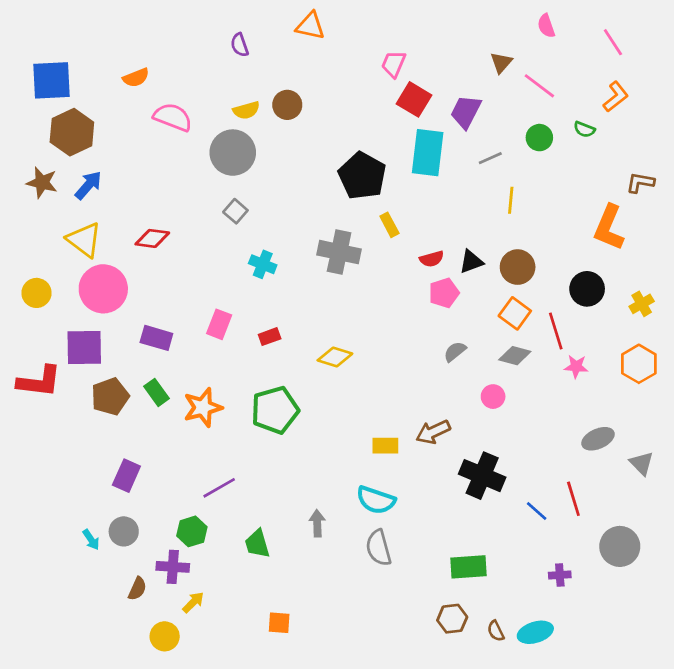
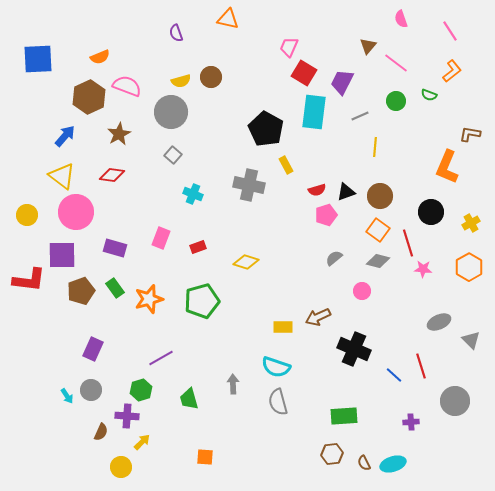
brown hexagon: (72, 132) -> (89, 97), moved
brown star: (42, 183) -> (119, 134), moved, turned 30

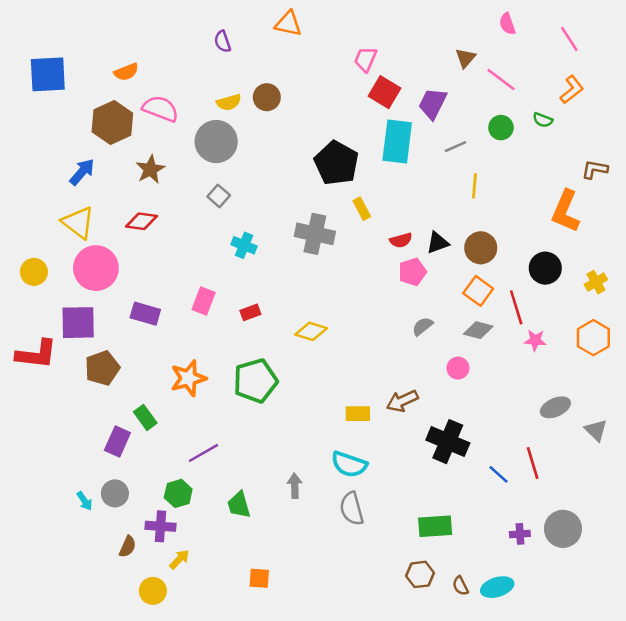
green rectangle: (115, 288) -> (145, 417), moved
gray circle: (455, 401) -> (563, 529), moved

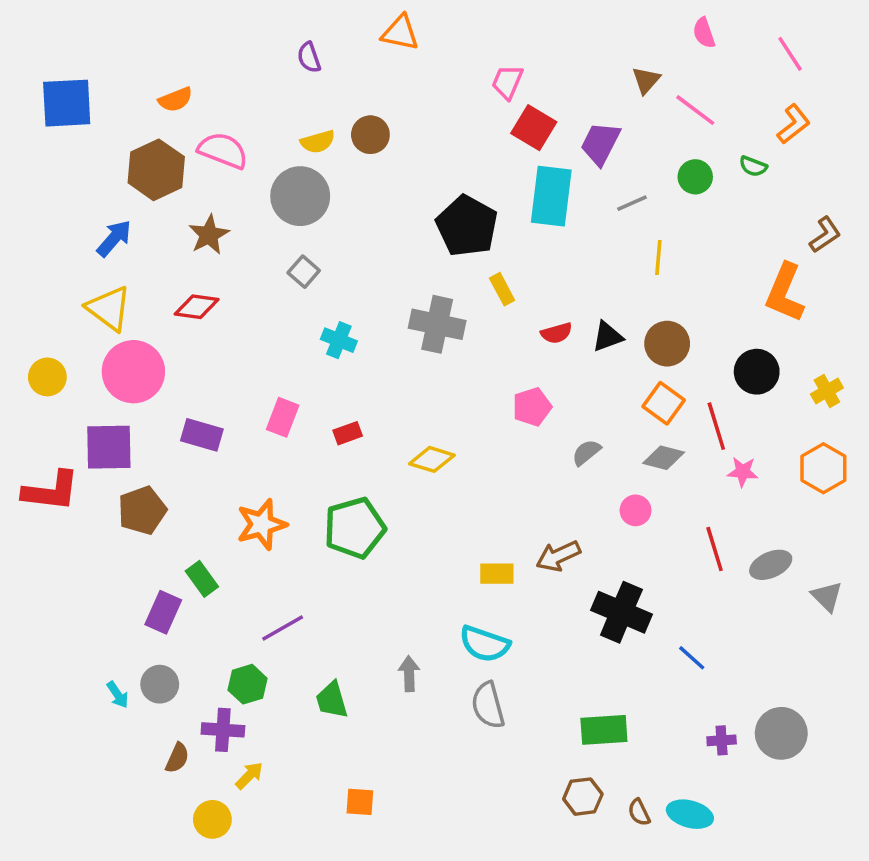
brown L-shape: (595, 169) -> (825, 235), turned 136
pink pentagon: (412, 272) -> (532, 407), moved
red line: (533, 463) -> (715, 549), moved
cyan ellipse: (497, 587) -> (690, 814), turned 32

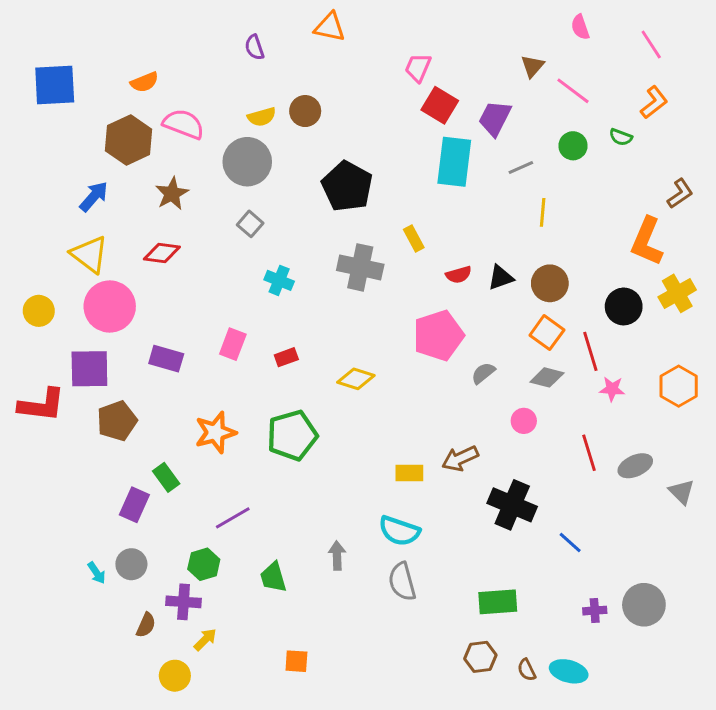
black pentagon: (467, 226) -> (347, 186), moved
yellow cross: (827, 391) -> (677, 293), moved, size x1.4
pink pentagon: (532, 407) -> (438, 335), size x1.6

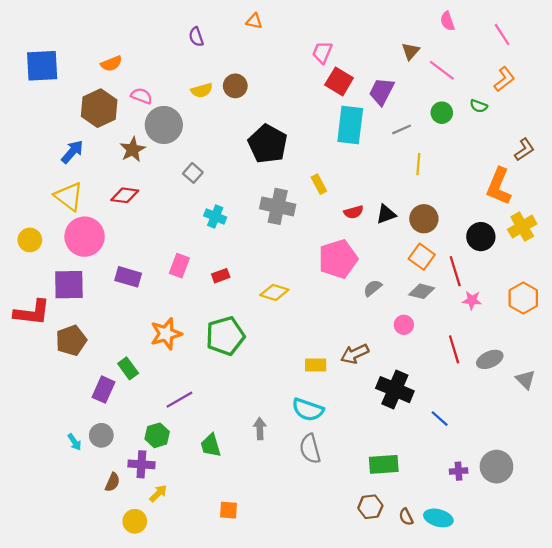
orange triangle: (330, 27) -> (254, 21), size x0.7
pink semicircle: (184, 124) -> (141, 96), size x0.7
gray circle: (247, 162) -> (164, 125), moved
brown pentagon: (117, 421) -> (71, 340), moved

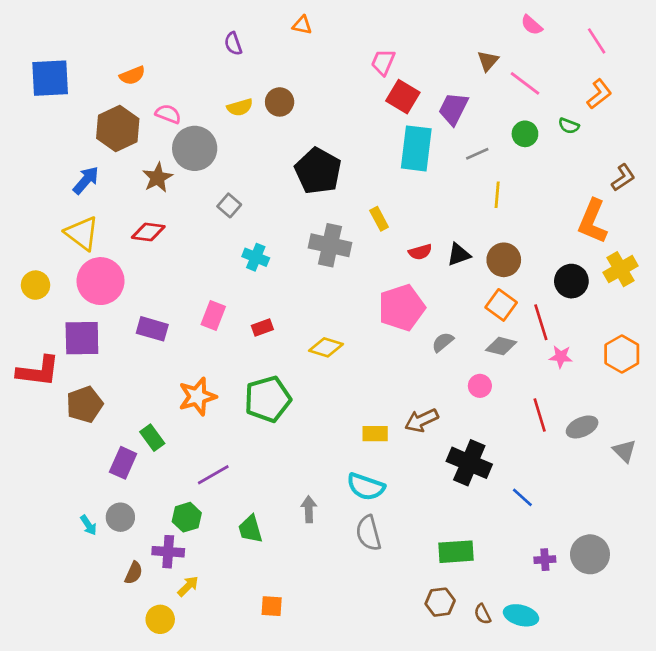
pink semicircle: (447, 21) -> (532, 25), turned -30

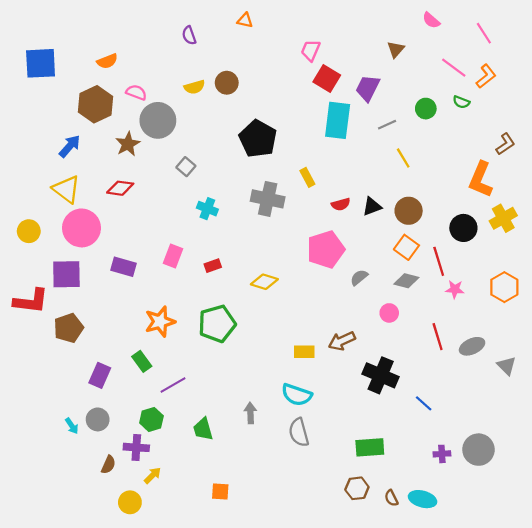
pink line: (525, 83) -> (454, 68), moved
yellow line: (497, 195) -> (403, 158), turned -36
green rectangle: (152, 438) -> (142, 361), moved

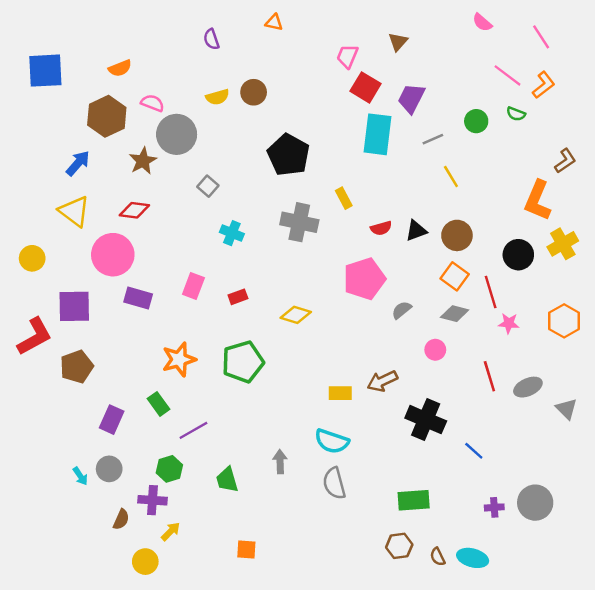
brown triangle: (396, 49) -> (398, 42), moved
pink circle: (81, 228) -> (113, 255), moved
red L-shape: (31, 301) -> (35, 337), turned -36

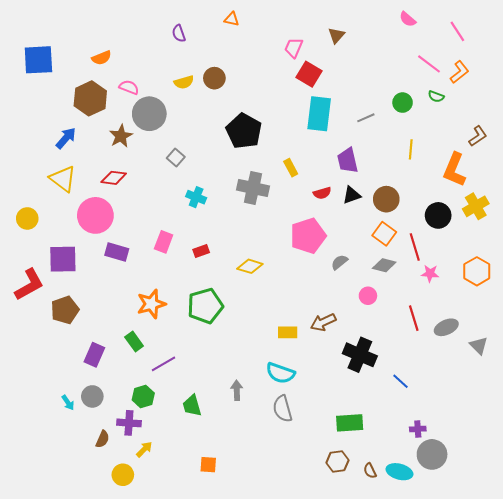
purple trapezoid: (411, 98) -> (348, 161), moved, turned -40
yellow line: (451, 176) -> (411, 149), moved, turned 36
gray circle: (535, 503) -> (432, 454), moved

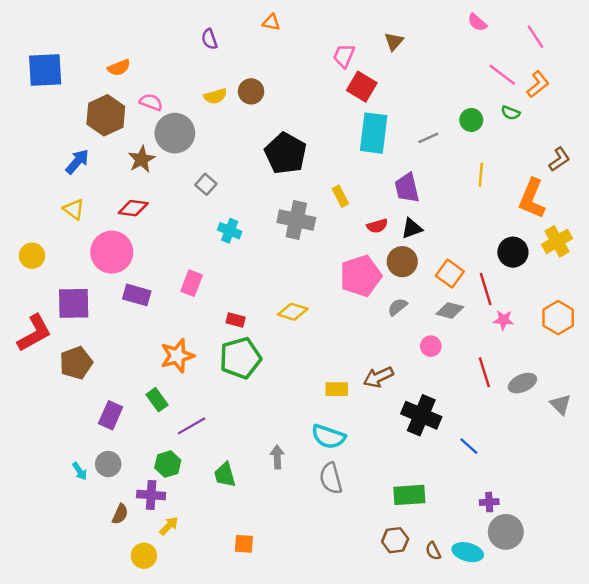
yellow triangle: (63, 179) -> (74, 209), size x0.7
brown circle: (386, 199) -> (402, 262), moved
red rectangle: (201, 251) -> (236, 320), moved, turned 35

